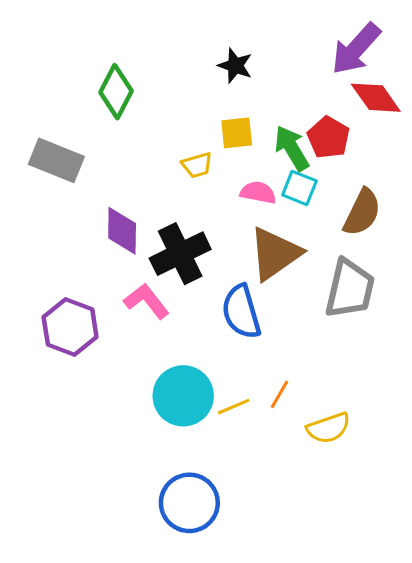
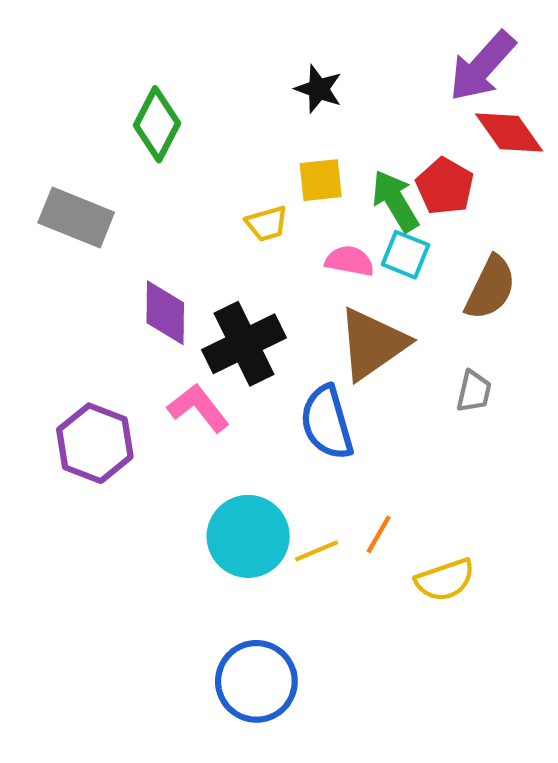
gray trapezoid: (350, 289) -> (474, 391), size x0.5

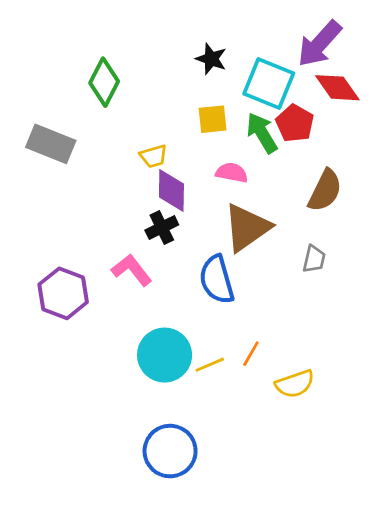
yellow trapezoid: (267, 224) -> (154, 156), moved
cyan square: (406, 255) -> (269, 84), moved, size x1.6
purple diamond: (165, 313) -> (171, 190), moved
black cross: (244, 344) -> (162, 228), size x0.6

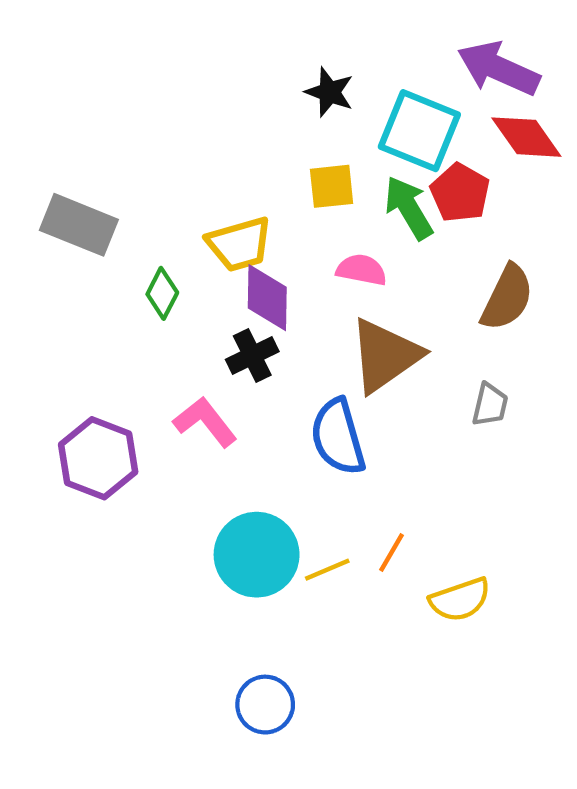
purple arrow: (320, 44) -> (499, 69), turned 72
green diamond: (104, 82) -> (162, 293), moved, size x0.7
yellow trapezoid: (154, 156) -> (239, 244), size x1.5
blue circle: (170, 451) -> (265, 705), size x0.7

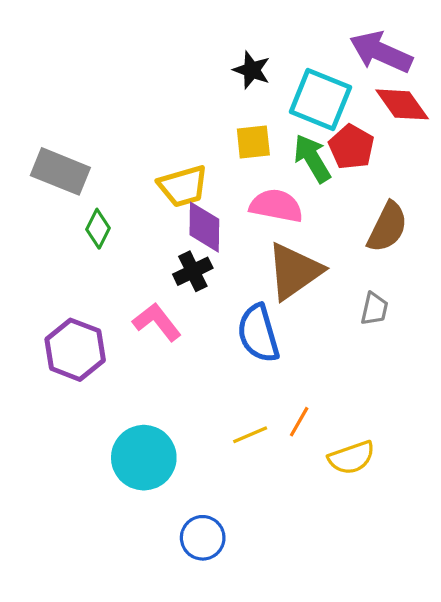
pink semicircle: (362, 270) -> (276, 206), size x1.4
green diamond: (162, 293) -> (98, 229), moved
cyan circle: (257, 555) -> (144, 458), moved

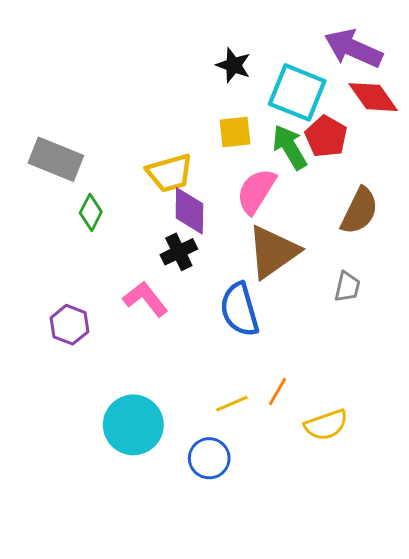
pink semicircle: (276, 206) -> (256, 191), turned -69
purple hexagon: (75, 350) -> (70, 325), size x0.7
blue circle: (203, 538) -> (209, 458), moved

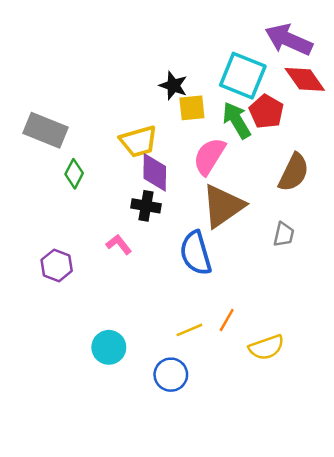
black star: (233, 65) -> (173, 86), moved
black cross: (179, 252) -> (146, 206), turned 36
pink L-shape: (145, 299) -> (119, 244), size x0.7
cyan circle: (133, 425) -> (109, 347), size x0.7

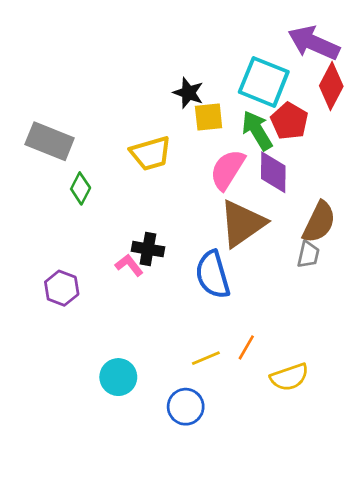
red diamond: (305, 79) -> (331, 86), turned 63
purple diamond: (155, 172) -> (273, 172), moved
brown semicircle: (294, 172) -> (319, 222), moved
black cross: (146, 206) -> (148, 249), moved

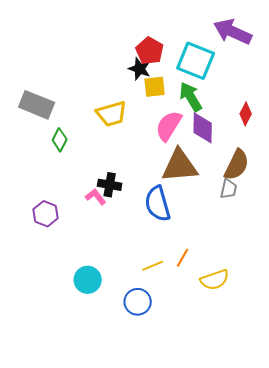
red diamond: (331, 86) -> (246, 114), moved, size x0.7
red pentagon: (289, 121) -> (150, 51), moved
brown triangle: (242, 223) -> (180, 166), turned 30

